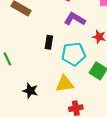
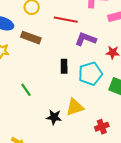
yellow triangle: (65, 84) -> (75, 107), moved

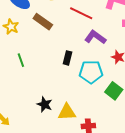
green line: (26, 90) -> (21, 60), moved
yellow triangle: (75, 107) -> (67, 112), moved

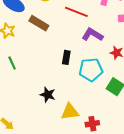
green line: (21, 60) -> (12, 63), moved
black star: (45, 104) -> (48, 95), moved

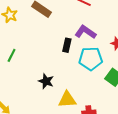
purple L-shape: (92, 35) -> (85, 32), moved
green line: (12, 63) -> (12, 55), moved, turned 48

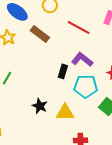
yellow triangle: (67, 99) -> (65, 112), moved

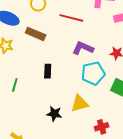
black rectangle: (63, 71) -> (48, 71), moved
black star: (40, 106) -> (54, 114), moved

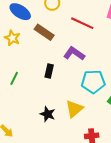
purple L-shape: (83, 48) -> (74, 54), moved
yellow triangle: (80, 104) -> (74, 109), turned -36

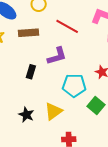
brown rectangle: (44, 32) -> (28, 33), turned -42
purple L-shape: (74, 54) -> (57, 56), turned 125

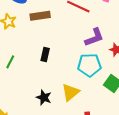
purple L-shape: (57, 56) -> (94, 37), moved

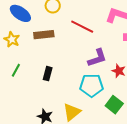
green line: (10, 62) -> (16, 70), moved

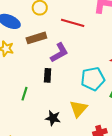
purple L-shape: (97, 58) -> (59, 53), moved
green line: (16, 70) -> (25, 94), moved

